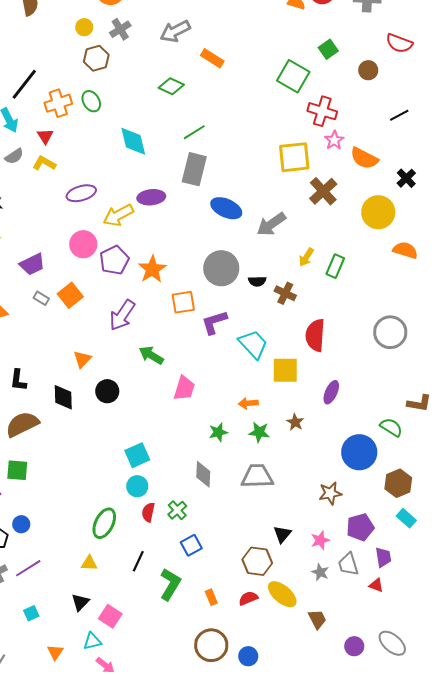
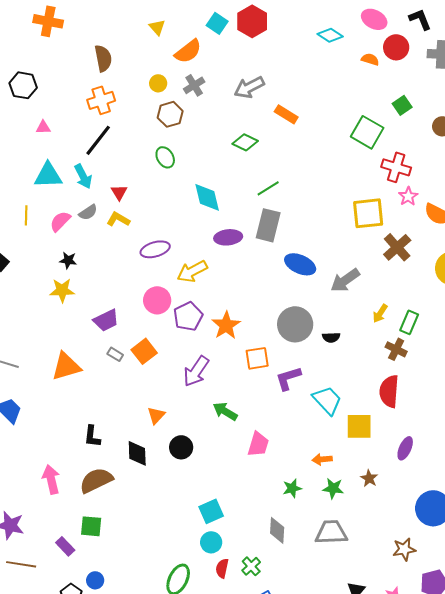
orange cross: (58, 103) -> (101, 100), moved
purple ellipse: (151, 197) -> (228, 237), moved
brown cross: (285, 293) -> (396, 349), moved

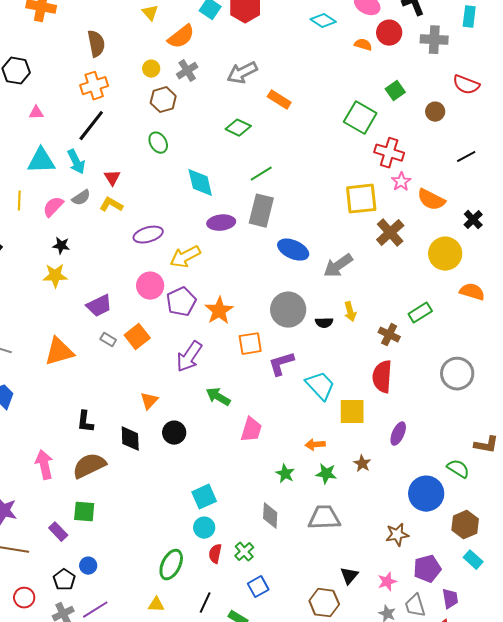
yellow arrow: (380, 313) -> (350, 312), moved, turned -48
green rectangle: (409, 322) -> (420, 313), moved, turned 35
green star: (292, 488) -> (285, 474), turned -30

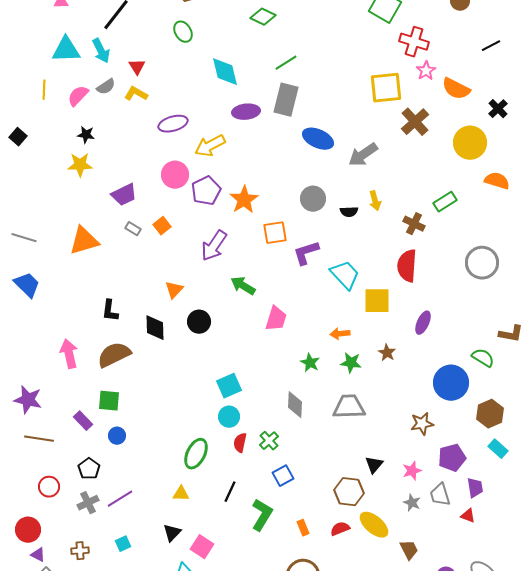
gray circle: (288, 310) -> (313, 199), size x0.7
orange square: (137, 337) -> (162, 226), size x0.7
blue circle: (88, 566) -> (117, 436), moved

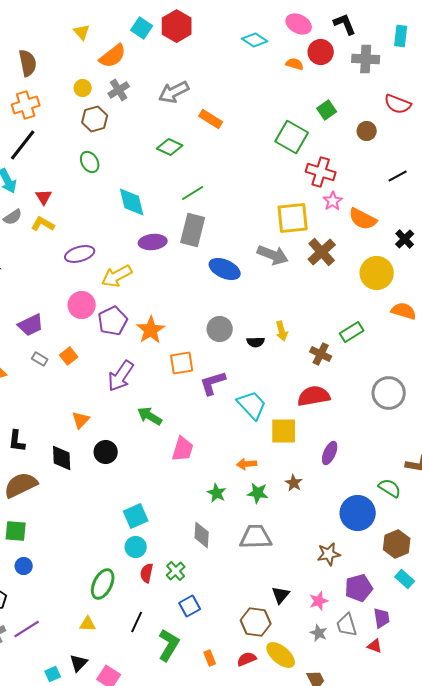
gray arrow: (363, 155) -> (273, 255), moved, turned -124
red semicircle: (407, 266) -> (314, 396), turned 76
cyan square: (123, 544) -> (53, 674), moved

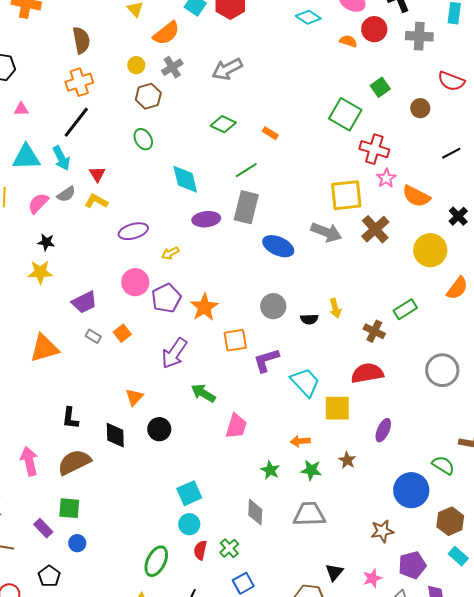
orange rectangle: (211, 119) -> (270, 133), moved, size x0.7
yellow arrow: (117, 276) -> (170, 253), size x0.6
orange semicircle: (404, 311) -> (457, 288), turned 110

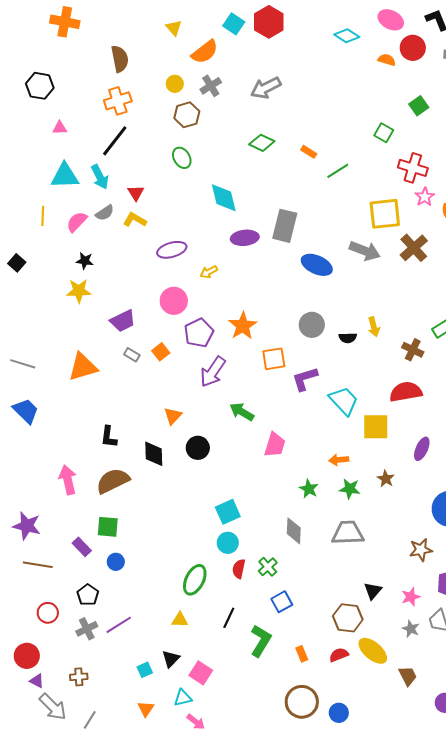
green square: (345, 114) -> (384, 133), size x0.6
green line: (246, 170) -> (338, 171), moved
purple pentagon: (166, 298) -> (199, 333), moved

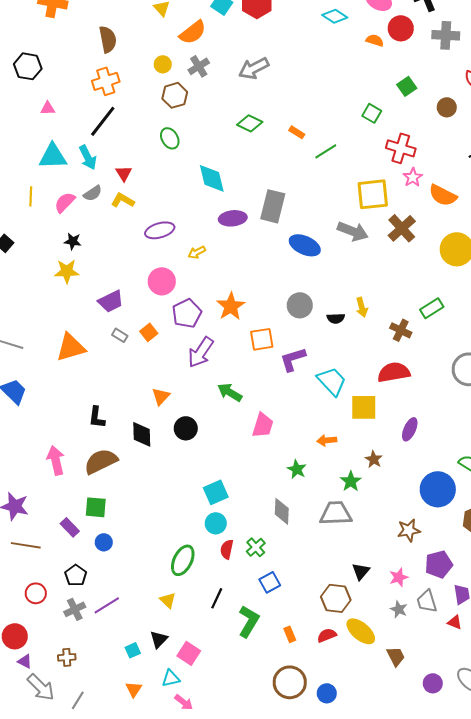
green star: (350, 489) -> (351, 481), moved, turned 30
yellow triangle: (180, 620) -> (168, 600), turned 42

